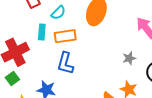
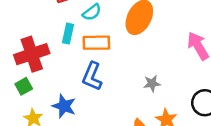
gray star: (129, 58) -> (152, 83), moved

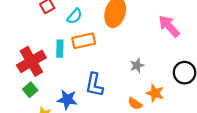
cyan rectangle: (68, 34) -> (60, 49), moved
blue L-shape: (92, 76) -> (94, 85), moved

